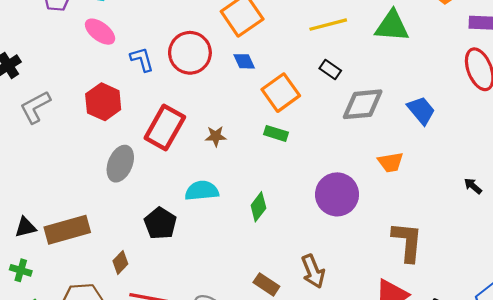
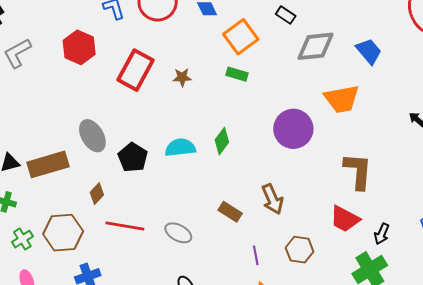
orange trapezoid: (391, 162) -> (342, 99), size x1.5
gray ellipse: (120, 164) -> (92, 136), moved, turned -52
cyan semicircle: (202, 191) -> (180, 148), moved

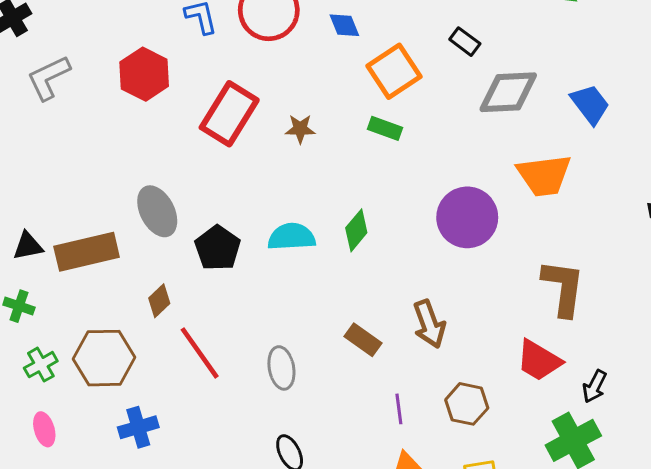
red line: (125, 226) -> (200, 353), turned 42
gray ellipse: (178, 233) -> (281, 368), turned 48

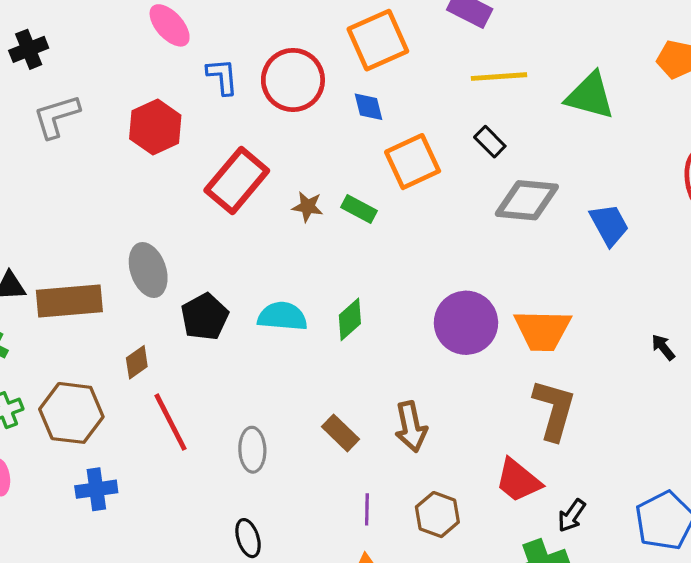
green rectangle: (385, 128) -> (359, 209), moved
orange trapezoid: (544, 175) -> (543, 330), moved

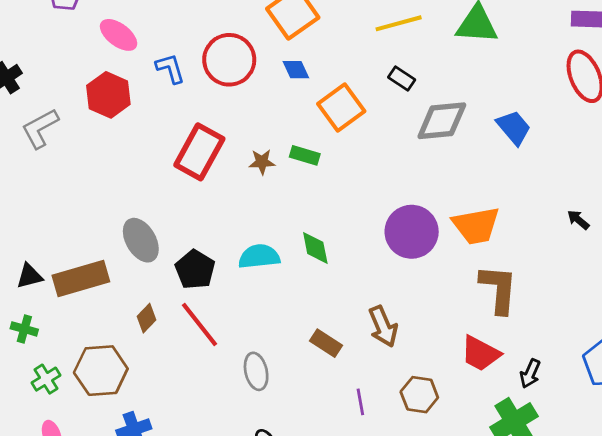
red hexagon: (155, 127) -> (108, 95), moved
green diamond: (350, 319) -> (315, 248), turned -48
red line: (170, 422) -> (199, 325), moved

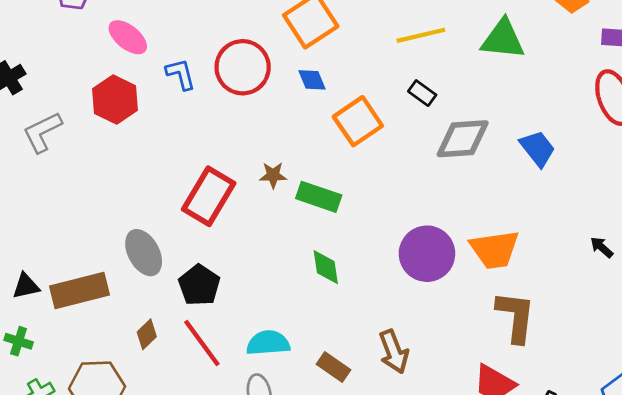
red rectangle: (199, 152) -> (209, 196), moved
green rectangle: (305, 155) -> (319, 197), moved, size x1.4
cyan semicircle: (259, 256) -> (268, 343), moved

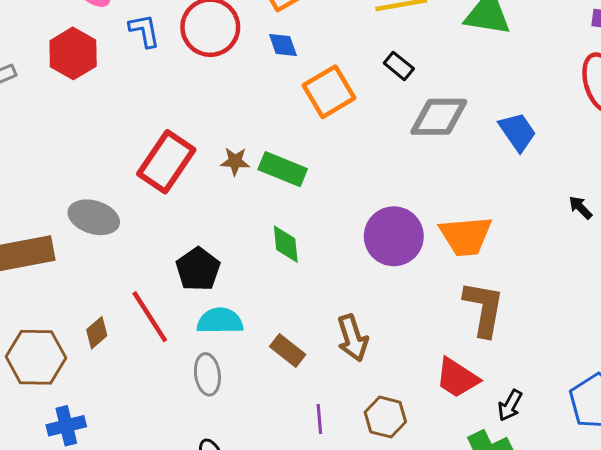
brown star: (273, 175) -> (235, 161), moved
black arrow: (602, 247) -> (580, 208), moved
gray ellipse: (144, 253) -> (94, 217), turned -48
black pentagon: (199, 285) -> (198, 269), moved
brown diamond: (147, 334) -> (97, 333), moved

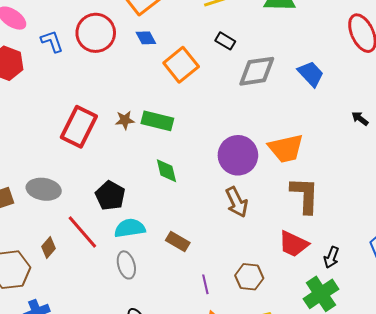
gray ellipse: (94, 217) -> (44, 189), moved
brown arrow: (352, 338) -> (237, 202), moved

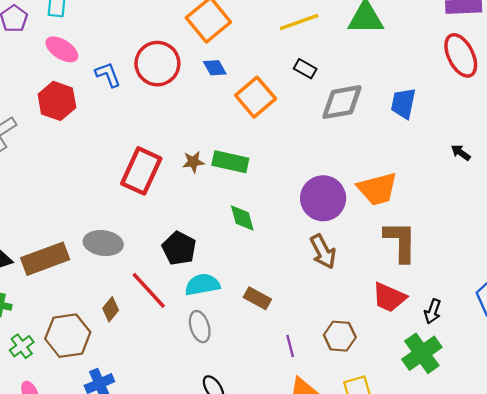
blue trapezoid: (311, 74) -> (403, 103), turned -124

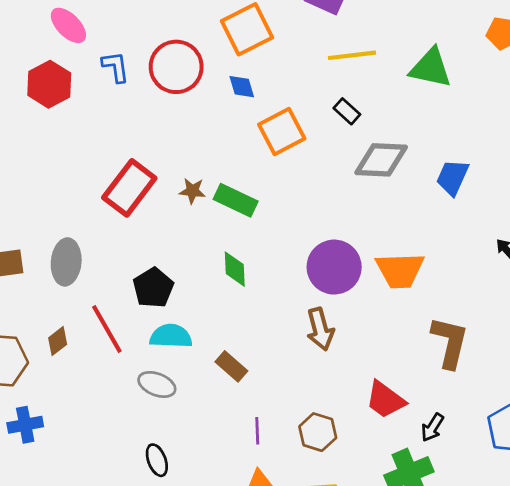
brown L-shape: (400, 241) -> (450, 342), moved
gray ellipse: (103, 243) -> (66, 262), turned 75
gray ellipse: (200, 327) -> (157, 384), turned -64

